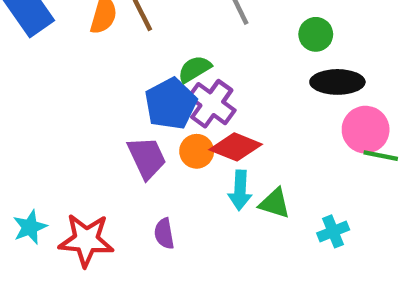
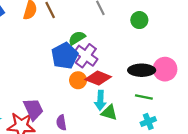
black ellipse: (337, 82) -> (142, 70), moved
green line: (381, 156) -> (144, 97), moved
purple trapezoid: (147, 158) -> (33, 109), moved
green triangle: (275, 203) -> (109, 113), moved

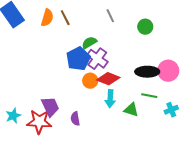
green triangle: (109, 113) -> (131, 110), moved
cyan cross: (148, 122) -> (171, 110), moved

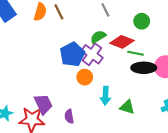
green semicircle: (89, 43) -> (98, 37), moved
red diamond: (108, 79) -> (122, 42), moved
green line: (149, 96) -> (135, 53), moved

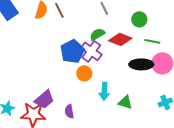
green line: (135, 53) -> (152, 41), moved
purple trapezoid: (43, 104) -> (44, 99), turned 75

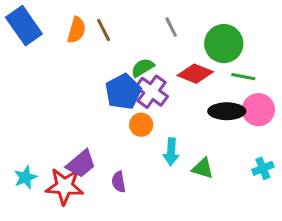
green circle: (139, 19) -> (224, 44), size x1.6
green semicircle: (97, 34) -> (143, 68), moved

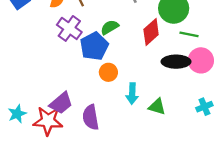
red diamond: (195, 74) -> (151, 32), turned -64
purple cross: (152, 92) -> (69, 28), moved
purple semicircle: (119, 182) -> (91, 117), size x1.5

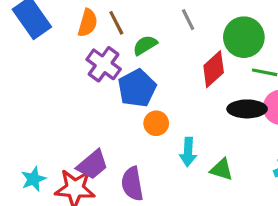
green semicircle: (110, 27) -> (145, 45), moved

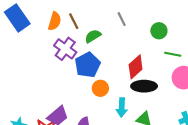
green circle: (244, 37) -> (159, 31), size x0.6
red diamond: (214, 69) -> (136, 67), moved
black ellipse: (247, 109) -> (144, 86), moved

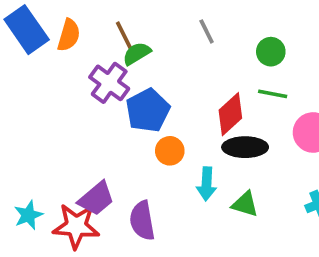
orange semicircle: (55, 21) -> (69, 35), moved
green semicircle: (93, 36) -> (137, 53), moved
green line: (173, 54) -> (273, 94), moved

